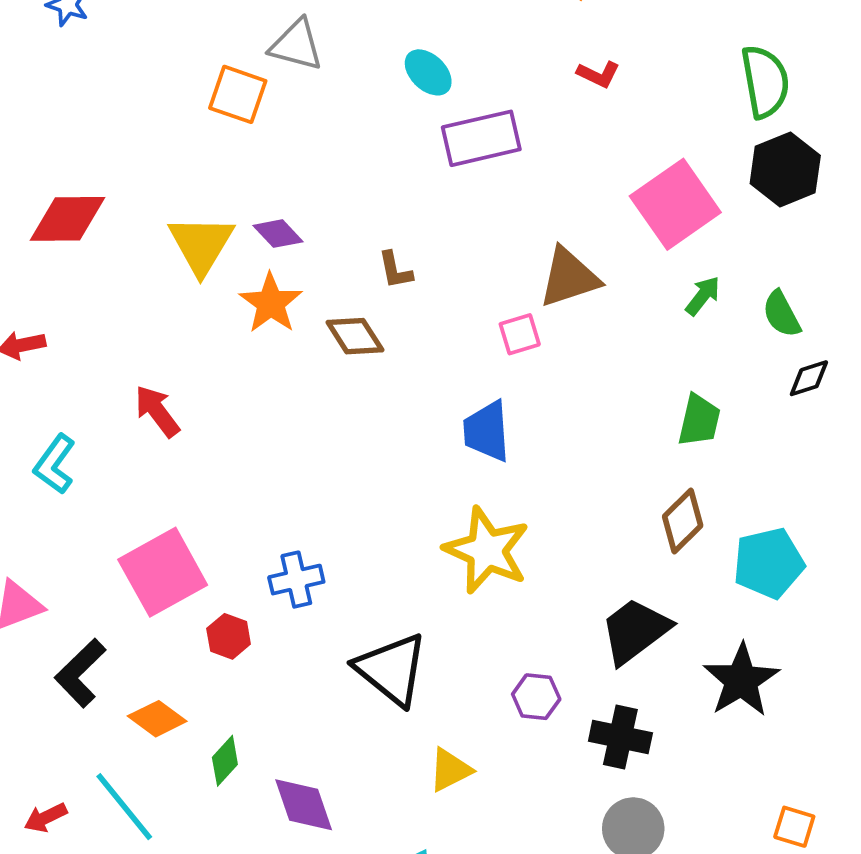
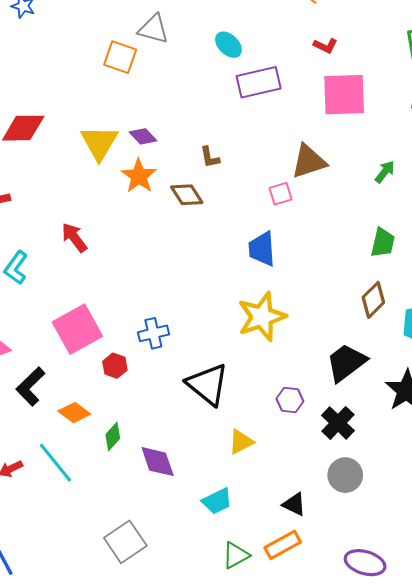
pink square: (675, 204) -> (344, 95), moved, turned 33
yellow star: (487, 550) -> (262, 317), turned 30
black cross: (620, 737) -> (338, 423), turned 32

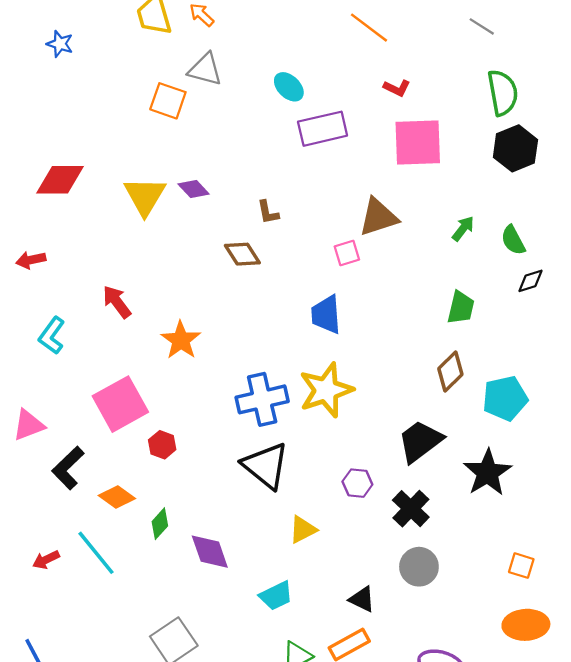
orange star: (139, 176) -> (181, 340), moved
blue cross: (153, 333) -> (262, 399), moved, size x1.5

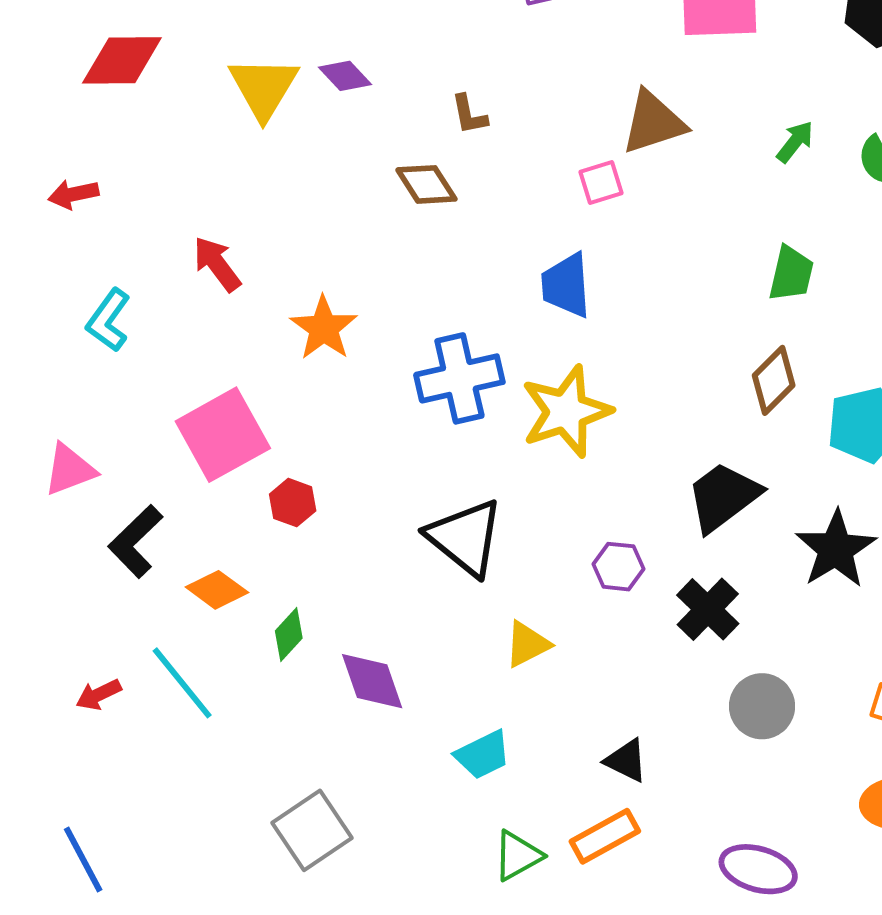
blue cross: (262, 399) -> (459, 378), moved
gray circle: (419, 567) -> (762, 706), moved

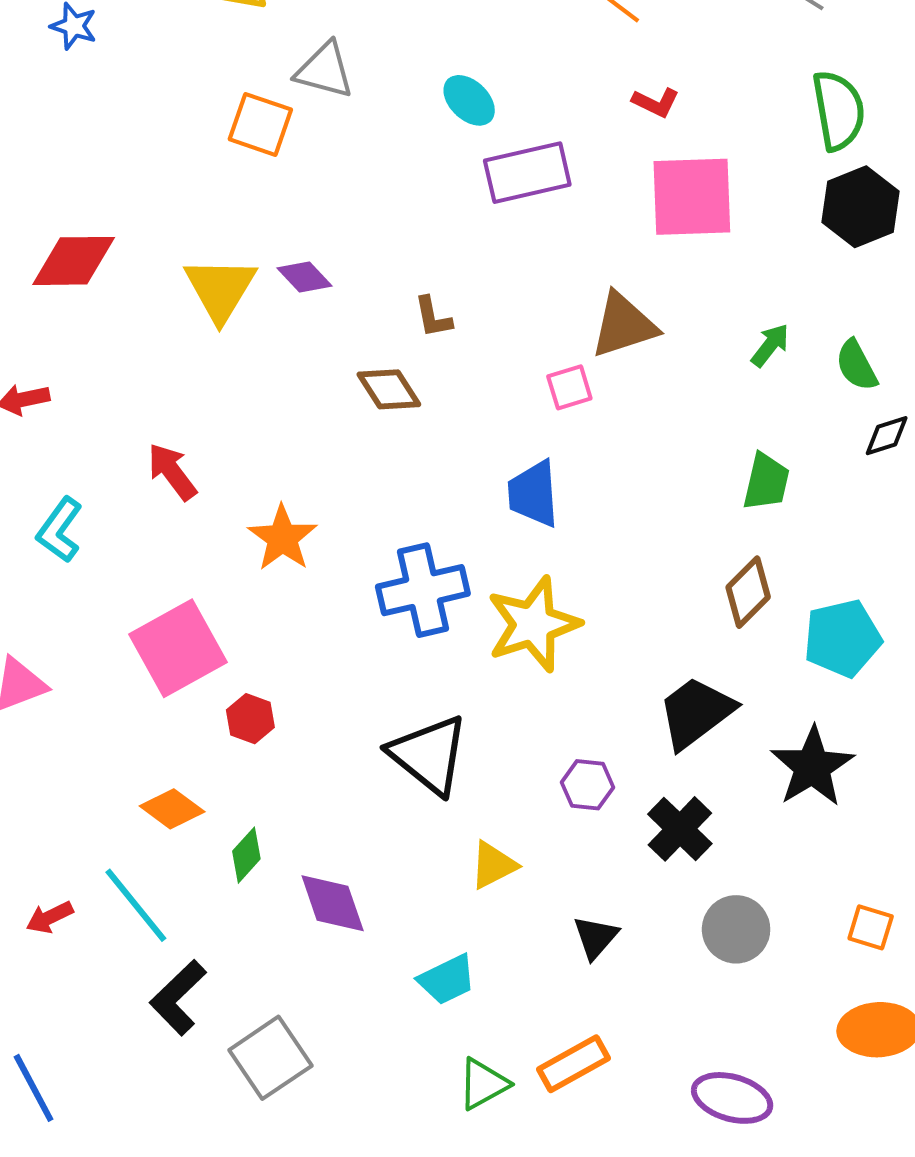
black L-shape: (135, 541) -> (178, 998), moved
black triangle: (626, 761) -> (596, 937), moved, turned 45

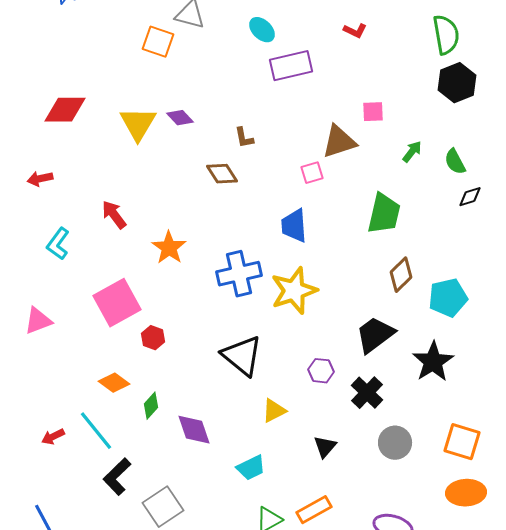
pink square: (692, 197) -> (373, 112), moved, size x0.5
green trapezoid: (766, 482) -> (384, 214), moved, size x1.4
orange square: (871, 927) -> (462, 442), size x1.6

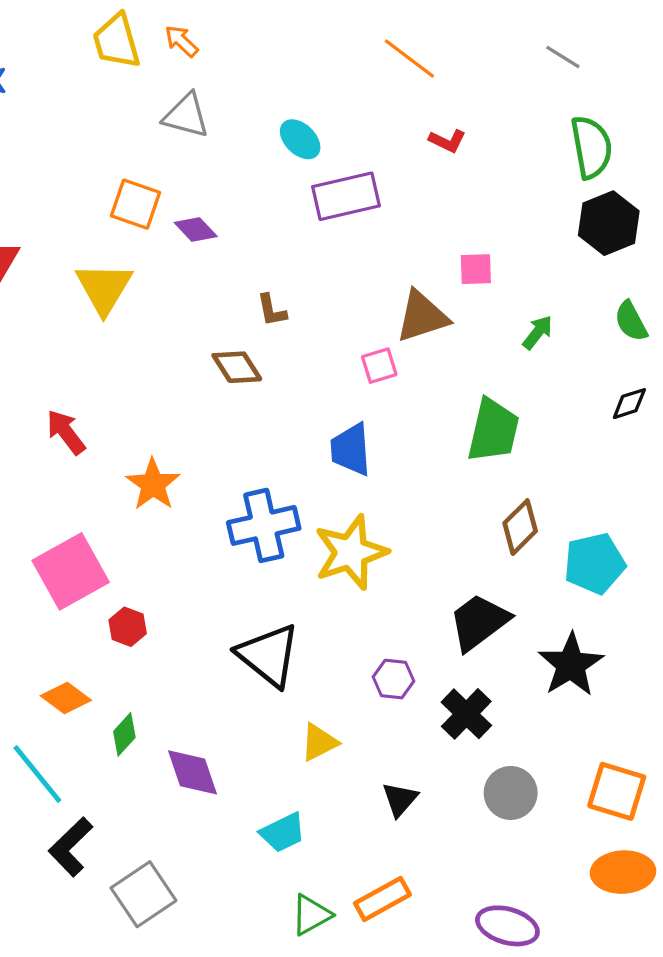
orange square: (158, 42) -> (136, 204), moved
purple diamond: (180, 118) -> (196, 229), moved
green semicircle: (455, 162) -> (631, 321), moved

